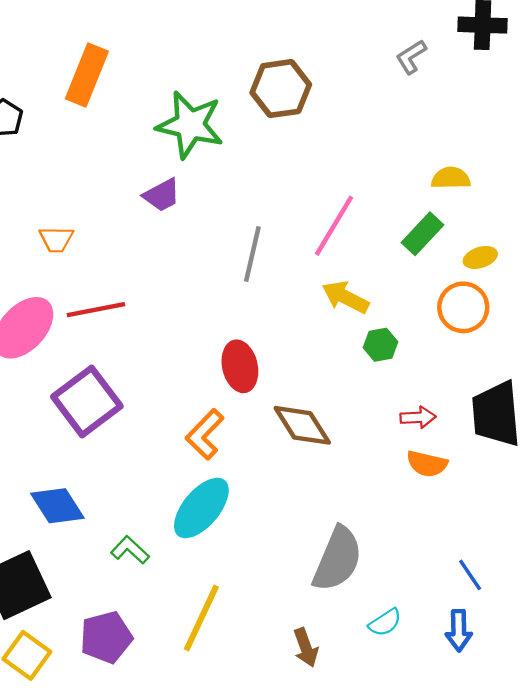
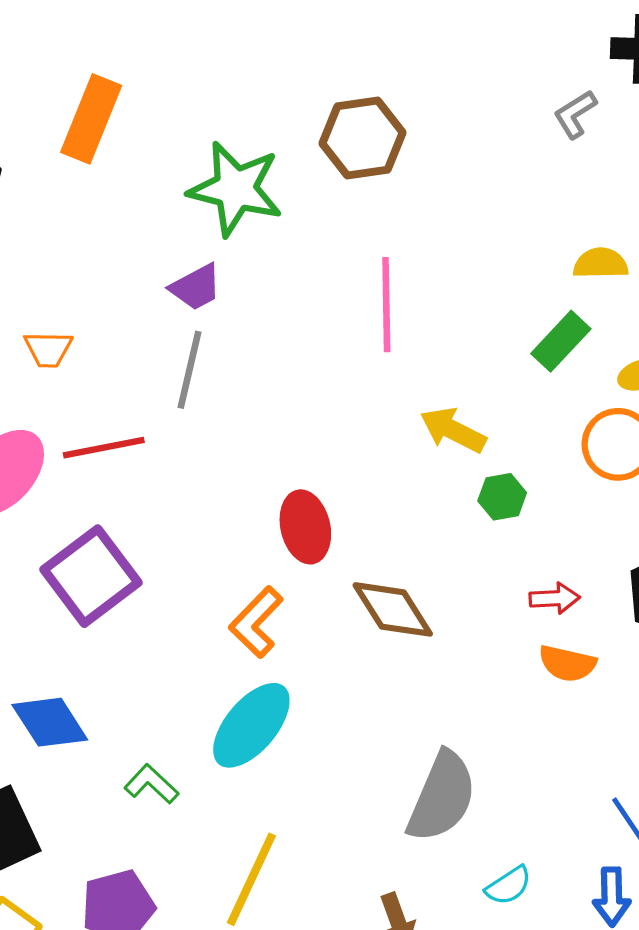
gray L-shape: (411, 57) -> (575, 114), moved
pink line: (334, 226) -> (386, 305), moved, turned -32
gray line: (252, 254) -> (189, 370), moved

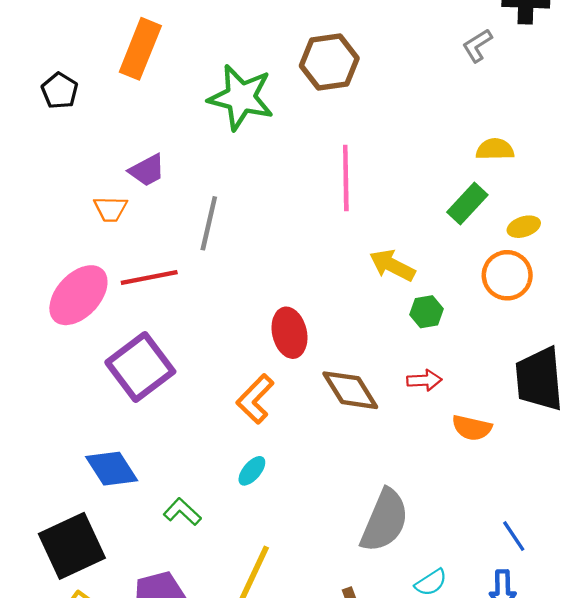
purple trapezoid: (196, 287) -> (147, 170), moved
red arrow: (555, 598) -> (424, 380), moved
cyan ellipse: (251, 725) -> (252, 471), size x0.5

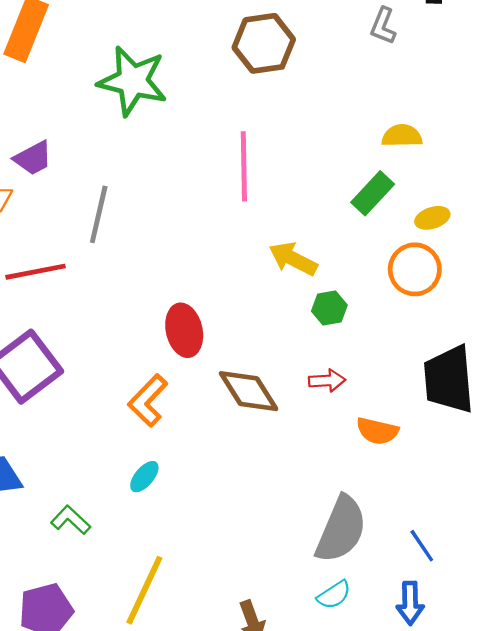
gray L-shape: (477, 45) -> (383, 26), turned -36
brown hexagon: (329, 62) -> (264, 43), moved
gray semicircle: (385, 521) -> (341, 529), moved

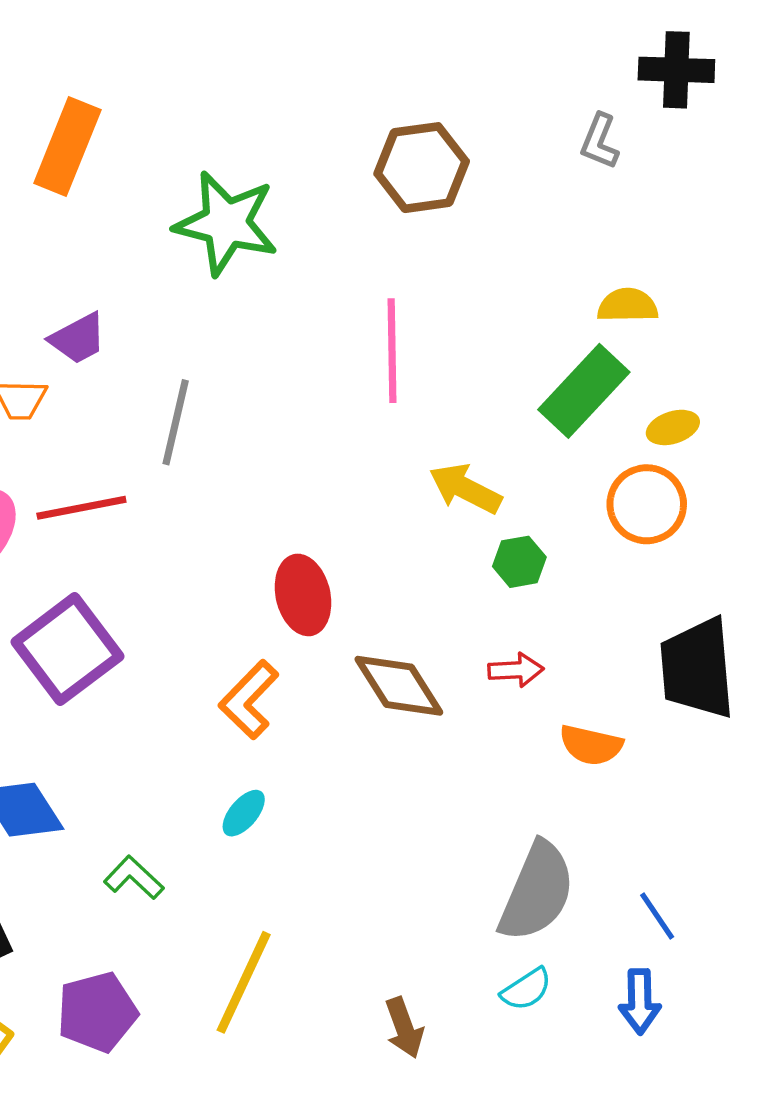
green rectangle: (373, 193) -> (584, 391), size x1.4

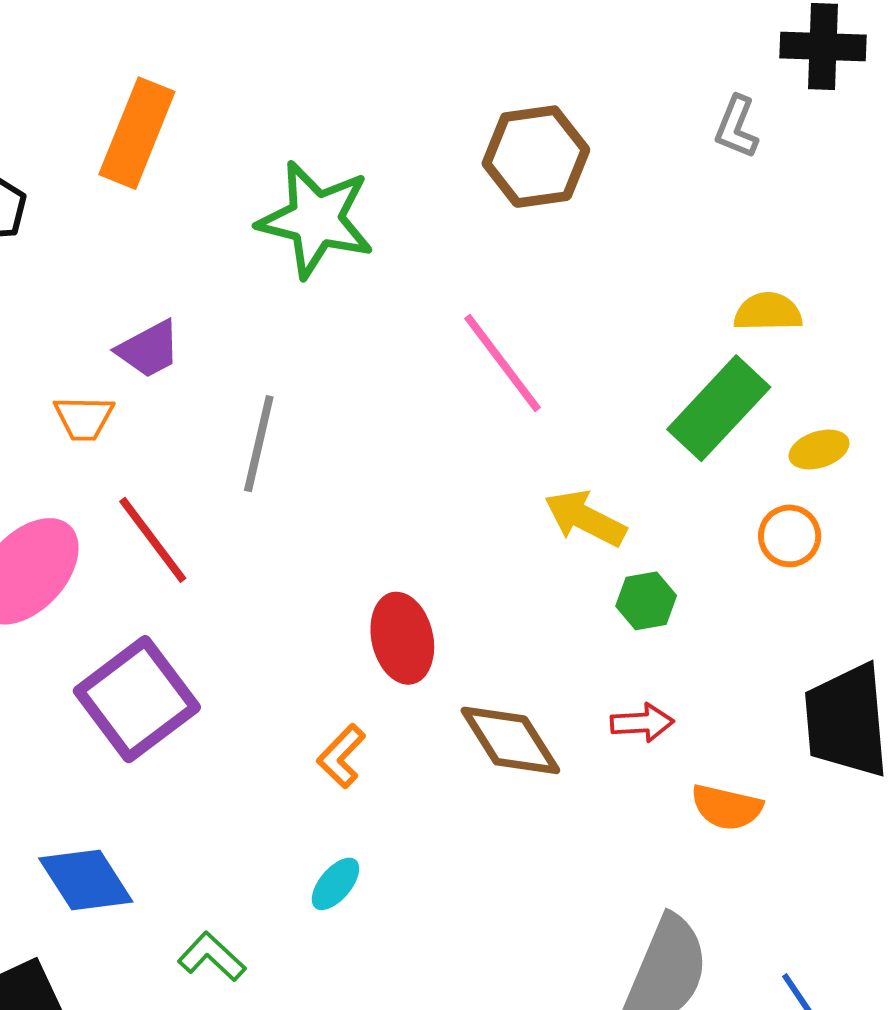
pink line: (392, 351) -> (503, 363), turned -36
orange circle: (647, 504) -> (790, 536), size x0.7
red line: (81, 508) -> (153, 540), turned 64
orange L-shape: (249, 700) -> (341, 756), size x0.7

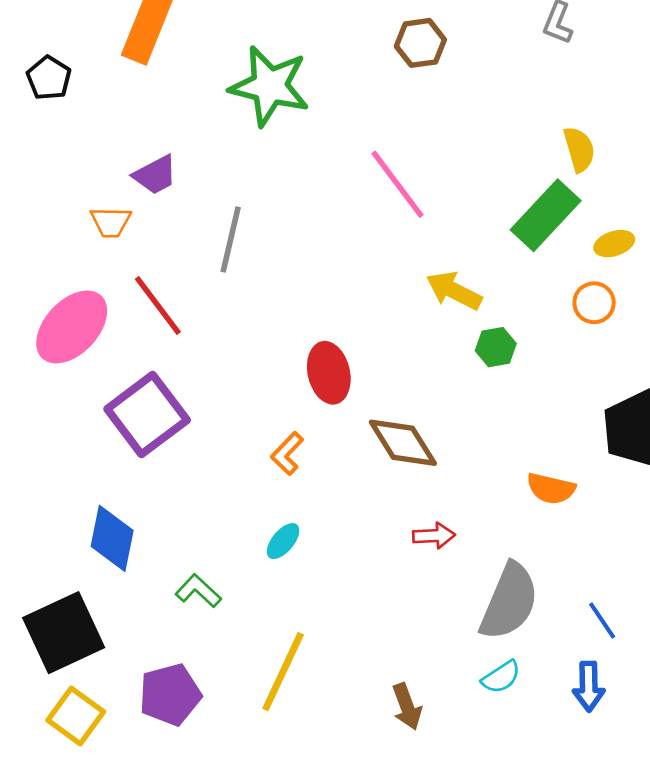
brown hexagon: (536, 157) -> (420, 43), size x0.7
yellow semicircle: (768, 312) -> (579, 149), turned 75
red arrow: (642, 723) -> (434, 536), moved
blue diamond: (86, 880) -> (112, 538), turned 44

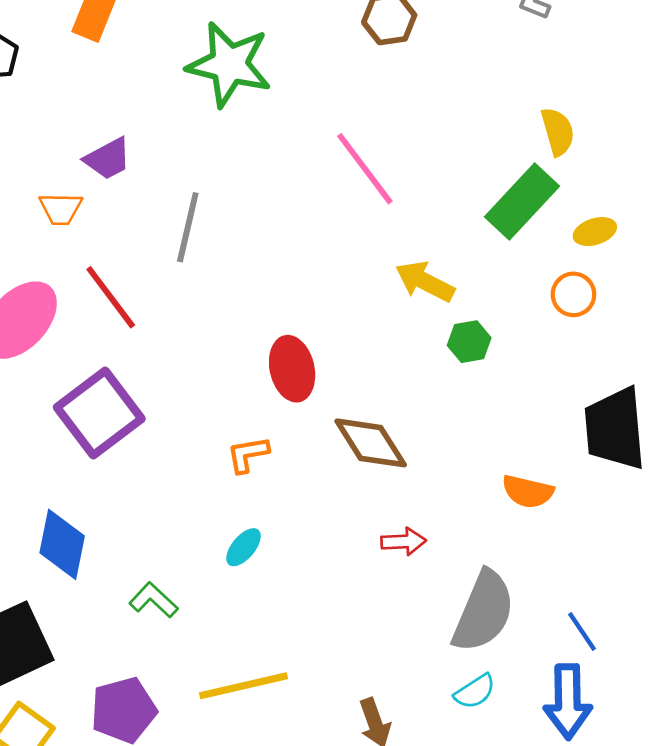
orange L-shape: (287, 454) -> (248, 454), turned 36
yellow line: (283, 672) -> (243, 686), turned 52
blue arrow: (589, 686) -> (568, 702), size x1.4

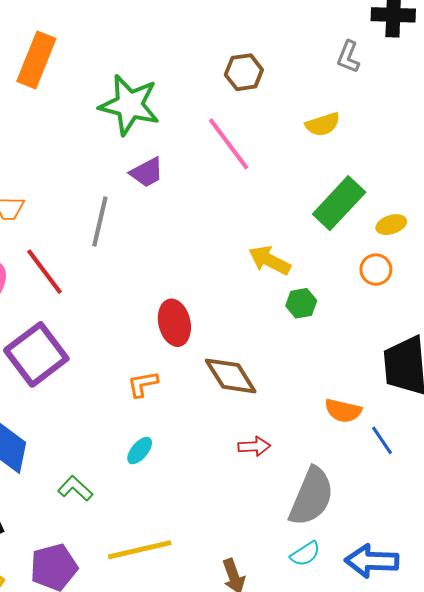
yellow semicircle: (558, 132) -> (323, 124), moved, turned 88
purple trapezoid: (108, 159) -> (147, 172), moved
pink line: (365, 169) -> (229, 144), moved
blue line: (582, 632) -> (382, 440), moved
blue arrow: (568, 702) -> (372, 561), turned 93

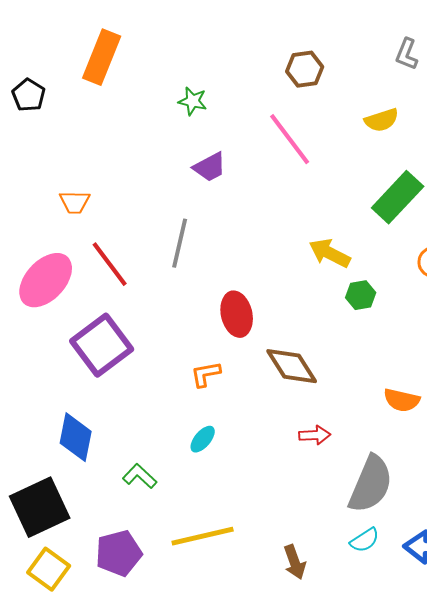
green star: (129, 105) -> (193, 101), size x0.5
gray line: (100, 221) -> (180, 243), moved

